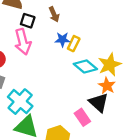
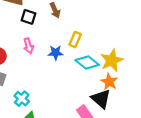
blue star: (62, 40) -> (56, 53), moved
pink arrow: (23, 42) -> (29, 46), moved, size x0.6
cyan cross: (20, 102) -> (22, 99), size x0.6

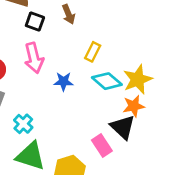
pink arrow: (29, 46) -> (34, 58), size x1.5
blue star: (56, 53) -> (63, 81), moved
orange star: (109, 82) -> (134, 106), turned 30

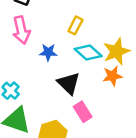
black triangle: (123, 127) -> (69, 83), moved

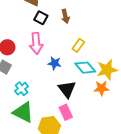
pink rectangle: (83, 112) -> (66, 112), moved

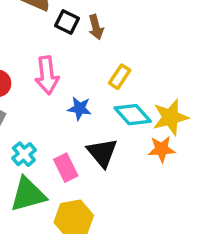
black square: (41, 18) -> (67, 22), moved
green triangle: (23, 112) -> (28, 194), turned -40
pink rectangle: (66, 112) -> (66, 168), moved

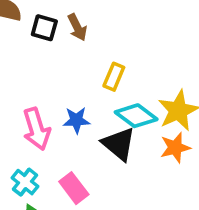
pink arrow: (47, 75) -> (36, 129), moved
black triangle: (102, 153) -> (119, 144), moved

